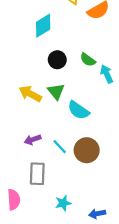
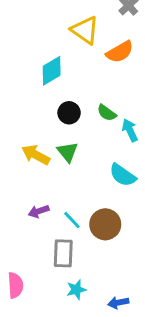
cyan semicircle: (78, 110) -> (123, 175), moved
gray rectangle: (37, 174) -> (63, 253), moved

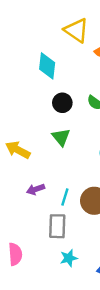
cyan diamond: (52, 71) -> (47, 66), turned -52
yellow arrow: (36, 155) -> (18, 150), moved
cyan line: (72, 220) -> (65, 197), turned 60

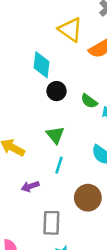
black circle: (62, 103) -> (56, 91), moved
cyan line: (65, 197) -> (59, 165), moved

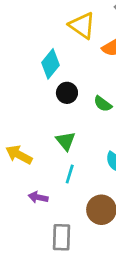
cyan diamond: (41, 65) -> (50, 64), turned 32
purple arrow: (30, 186) -> (38, 197), turned 30

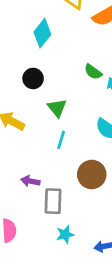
black circle: (67, 93) -> (33, 78), moved
purple arrow: (38, 197) -> (30, 181), moved

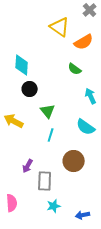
cyan diamond: (42, 33) -> (22, 65), moved, turned -35
green semicircle: (93, 72) -> (75, 69), moved
purple arrow: (30, 181) -> (28, 166), turned -72

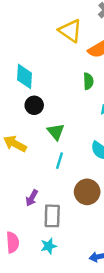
green semicircle: (75, 69) -> (88, 81), turned -128
cyan star: (54, 206) -> (49, 246), moved

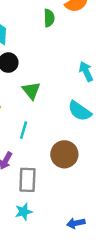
green semicircle: (88, 81) -> (49, 18), moved
cyan line: (59, 161) -> (24, 130), moved

